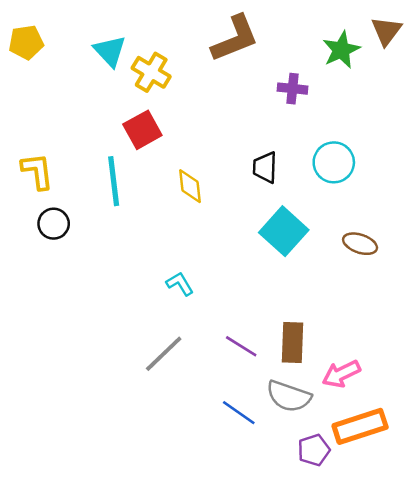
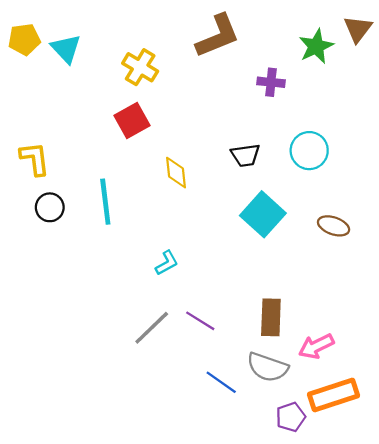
cyan triangle: (110, 51) -> (66, 49), moved
black trapezoid: (265, 167) -> (246, 155), turned -100
cyan line: (114, 181) -> (105, 202), moved
cyan L-shape: (180, 284) -> (167, 263), turned 92
purple line: (241, 346) -> (200, 321), moved

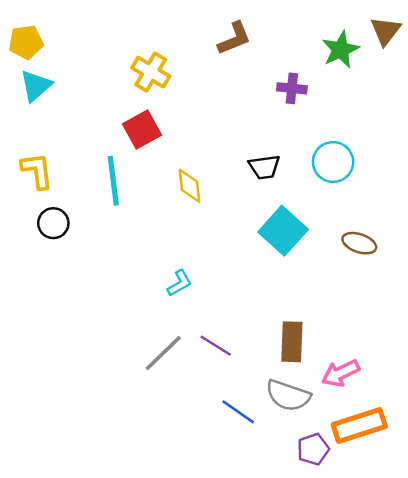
brown L-shape: (218, 36) -> (234, 38), size x0.7
cyan triangle: (66, 49) -> (36, 86), moved, turned 32
cyan line: (105, 202) -> (113, 181), moved

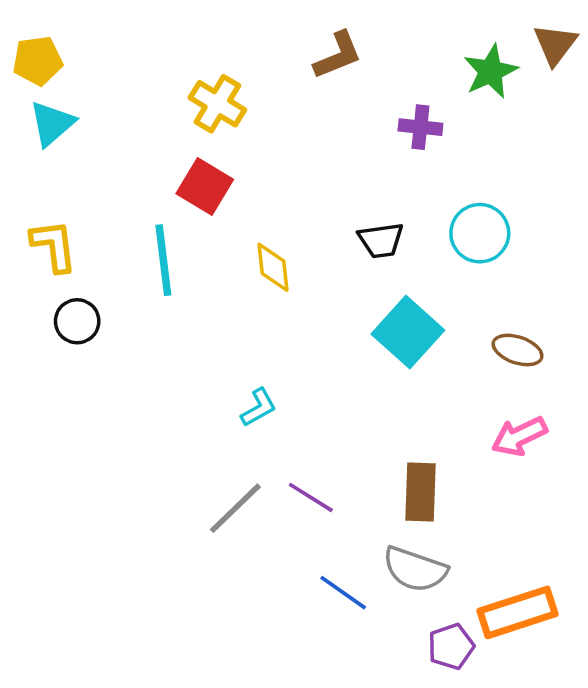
red square: (142, 130) -> (205, 186), turned -30
pink arrow: (341, 373) -> (519, 436), moved

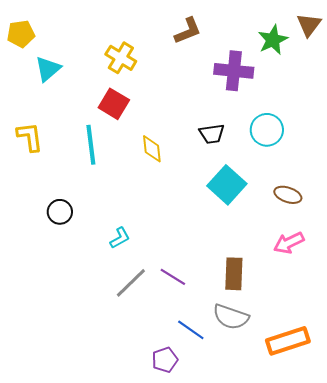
cyan triangle: (52, 124) -> (48, 69), moved
purple cross: (420, 127) -> (234, 71), size x1.6
black circle: (77, 321) -> (60, 212), moved
cyan L-shape: (259, 408) -> (120, 238), moved
purple pentagon: (451, 647) -> (165, 360), moved

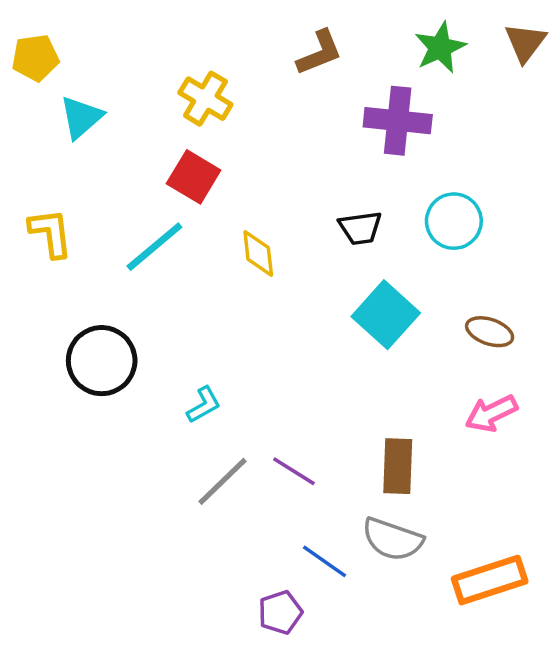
green star: (273, 40) -> (440, 48), moved
cyan line: (91, 145) -> (154, 247), turned 57
black circle: (60, 212) -> (102, 361), size x1.6

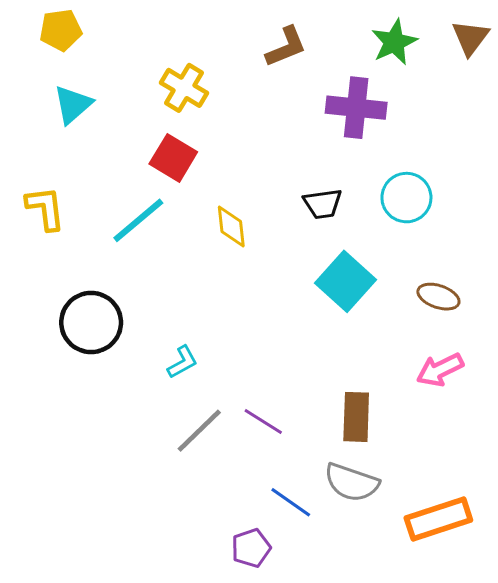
yellow pentagon: (35, 58) -> (61, 30), moved

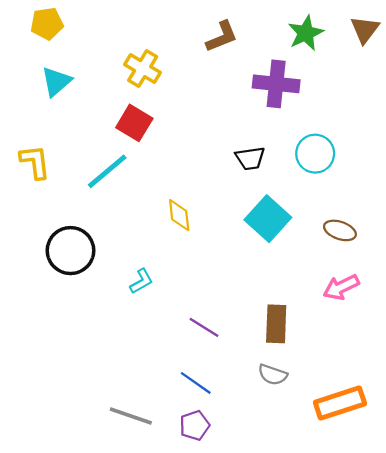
yellow diamond: (231, 227) -> (179, 215), moved
gray line: (199, 431) -> (131, 416), moved, turned 63
gray semicircle: (352, 482) -> (273, 375), size x0.7
blue line: (291, 502) -> (196, 383), moved

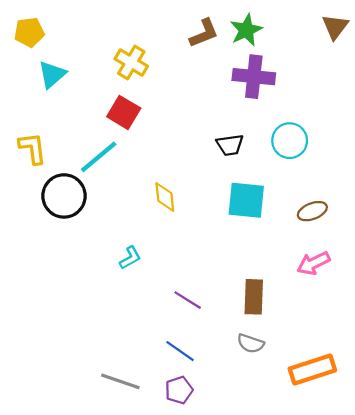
yellow pentagon: (47, 24) -> (29, 32), moved
green star: (306, 33) -> (246, 30), moved
cyan square: (268, 219) -> (246, 200), turned -36
brown ellipse: (340, 230) -> (312, 211), turned -40
black circle: (70, 251) -> (64, 196), moved

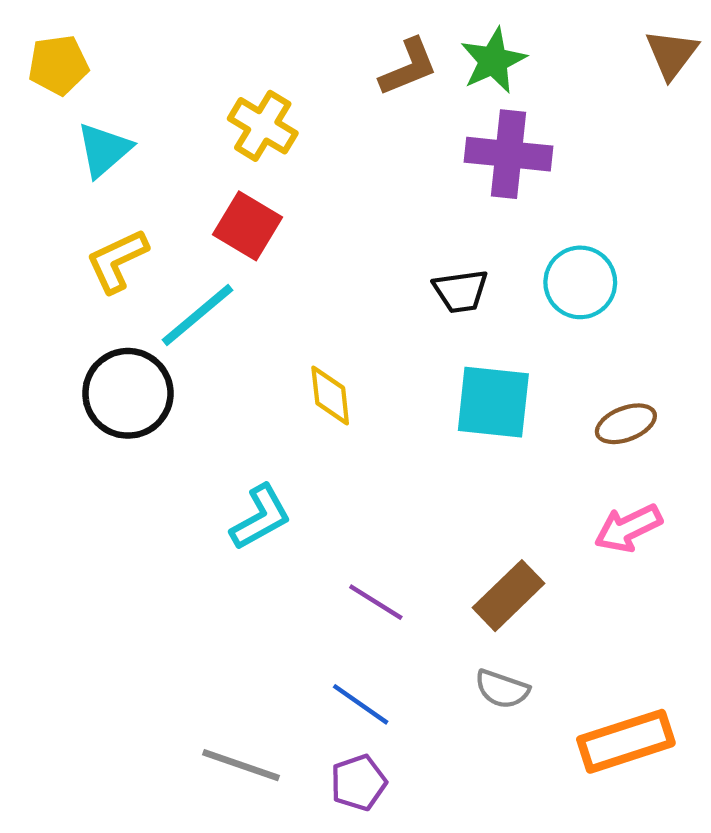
yellow L-shape: (33, 148) -> (117, 261), moved, turned -108
cyan L-shape: (130, 258) -> (261, 517), size x1.4
brown rectangle: (254, 297) -> (508, 596), turned 44

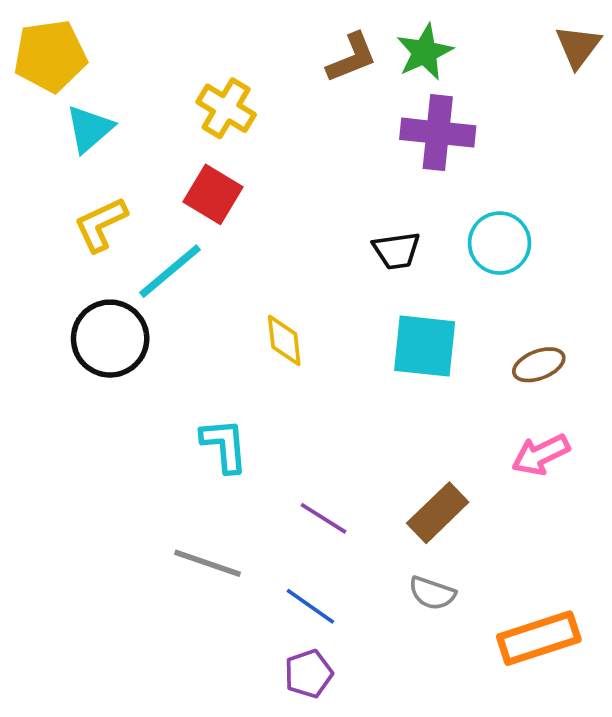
yellow pentagon: (58, 65) -> (50, 56), size x1.4
cyan L-shape: (261, 517) -> (224, 445), turned -66
gray line: (241, 765) -> (207, 563), moved

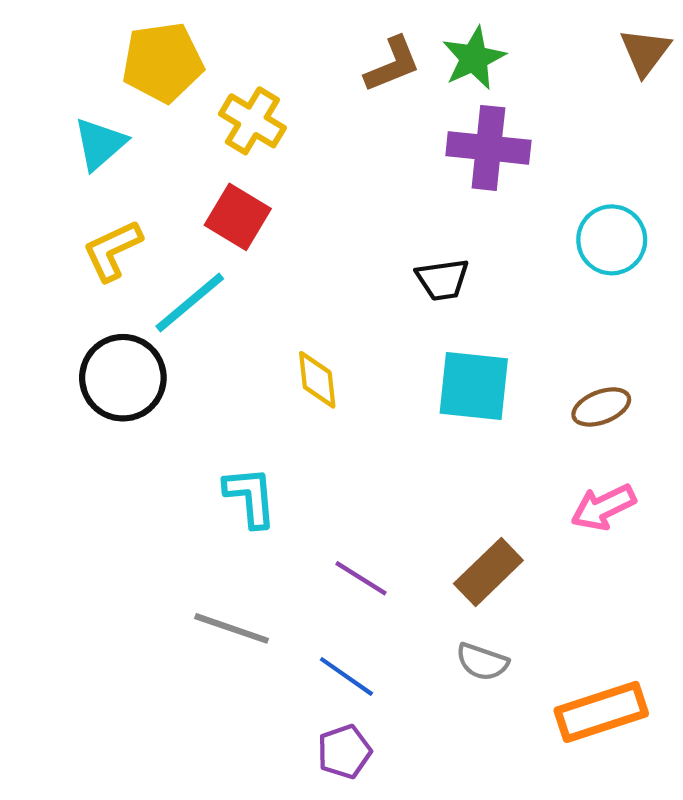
yellow pentagon: (50, 56) -> (163, 62), moved
cyan circle: (500, 243) -> (612, 240), moved

